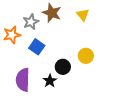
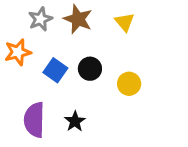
gray star: (31, 22) -> (40, 19), moved
black circle: (63, 67) -> (90, 69), moved

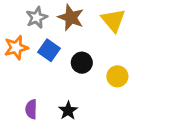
yellow triangle: (125, 22) -> (113, 20), size x1.4
blue square: (55, 70) -> (49, 50), moved
purple semicircle: (34, 120) -> (31, 109), size x0.6

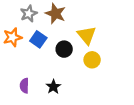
yellow triangle: (113, 20) -> (87, 35), moved

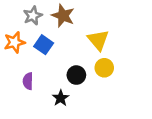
black circle: (64, 49) -> (76, 75), moved
purple semicircle: (24, 86) -> (28, 81), moved

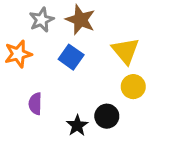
blue square: (44, 45) -> (71, 57), moved
black circle: (76, 75) -> (107, 116), moved

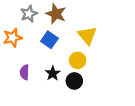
yellow circle: (133, 87) -> (78, 60), moved
black star: (77, 125) -> (53, 73), moved

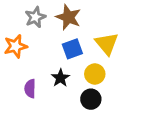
blue square: (49, 40) -> (72, 49), moved, turned 35
black star: (53, 73) -> (60, 78), moved

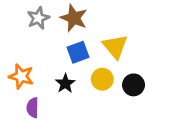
orange star: (16, 46) -> (21, 76), moved, turned 30
purple semicircle: (30, 89) -> (33, 108), moved
black circle: (91, 99) -> (134, 85), moved

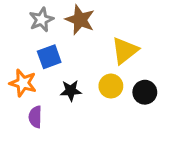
yellow triangle: (115, 46) -> (125, 51), turned 32
blue square: (78, 52) -> (49, 57), moved
black star: (65, 83) -> (71, 91), turned 30

